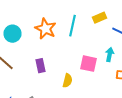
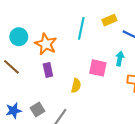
orange star: (46, 29) -> (46, 44), moved

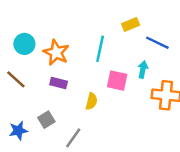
cyan line: (81, 28) -> (100, 49), moved
purple rectangle: (48, 70) -> (59, 83), turned -64
gray square: (38, 110) -> (46, 120), moved

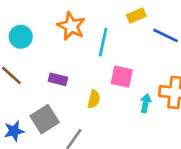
orange star: (56, 52) -> (71, 26), moved
cyan arrow: (143, 70) -> (146, 103), moved
gray square: (46, 120) -> (45, 119), size x1.5

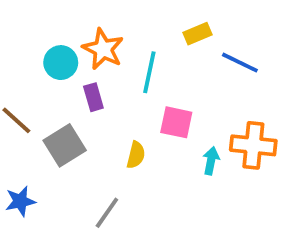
cyan circle: (21, 37) -> (61, 63), moved
purple rectangle: (58, 79) -> (93, 97), moved, turned 60
gray square: (45, 119) -> (65, 145), moved

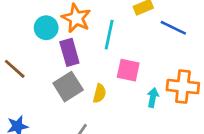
purple rectangle: (93, 97) -> (69, 52), size x1.4
gray square: (65, 145) -> (68, 87), moved

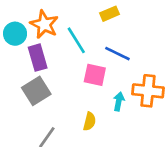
blue line: (173, 28) -> (117, 54), moved
cyan line: (109, 35) -> (76, 40), turned -44
yellow semicircle: (99, 93) -> (89, 121), moved

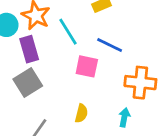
cyan arrow: (119, 101) -> (124, 117), moved

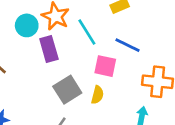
gray square: (28, 83) -> (67, 90), moved
yellow semicircle: (81, 113) -> (97, 95), moved

